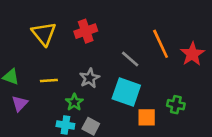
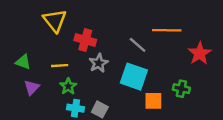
red cross: (86, 31) -> (85, 40), moved, turned 35
orange line: (161, 44) -> (167, 30), turned -64
red star: (192, 54) -> (200, 53), moved
green star: (74, 102) -> (68, 86), moved

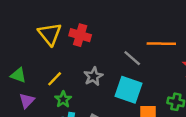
red cross: (85, 40) -> (80, 35), moved
yellow line: (60, 66) -> (55, 79), turned -42

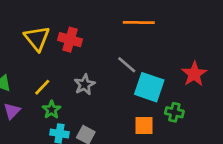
orange line: (161, 44) -> (139, 22), moved
cyan square: (129, 90) -> (149, 87), moved

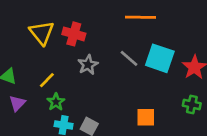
gray star: (85, 85) -> (88, 65), moved
cyan square: (149, 87) -> (160, 58), moved
green cross: (174, 112) -> (192, 104), moved

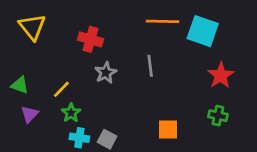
yellow triangle: (42, 33) -> (32, 27), moved
gray line: (129, 58) -> (150, 66), turned 42
cyan square: (160, 58) -> (203, 31), moved

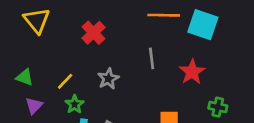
red cross: (90, 39) -> (93, 33), turned 30
gray star: (106, 73) -> (108, 79), moved
red star: (221, 75) -> (192, 72), moved

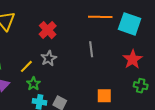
red star: (192, 72) -> (133, 59), moved
gray star: (108, 79) -> (49, 58), moved

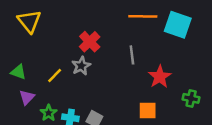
red cross: (48, 30) -> (90, 42), moved
red star: (133, 59) -> (160, 77), moved
green star: (33, 84) -> (49, 113), moved

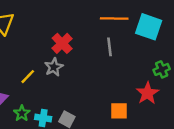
gray line: (132, 55) -> (109, 47), moved
red star: (160, 77) -> (147, 93), moved
green cross: (191, 98) -> (162, 69), moved, turned -35

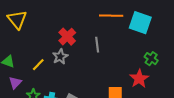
gray line: (109, 47) -> (97, 45), moved
green cross: (162, 69) -> (151, 59), turned -32

